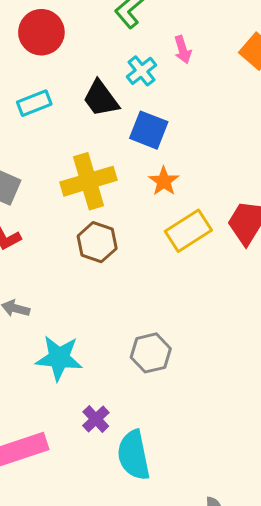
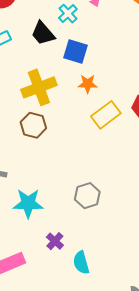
orange star: (164, 181) -> (88, 84), turned -30
brown hexagon: (97, 242) -> (33, 125), moved
cyan semicircle: (134, 455) -> (81, 263), size x0.7

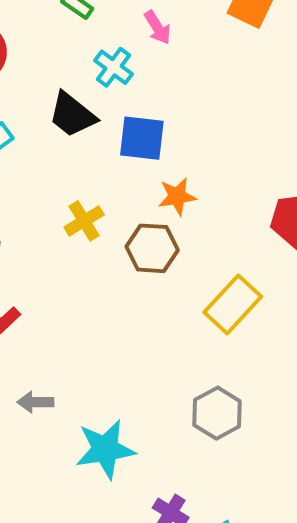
yellow cross: (39, 87) -> (84, 221), size x0.6
yellow rectangle: (106, 115) -> (233, 304), moved
brown hexagon: (33, 125) -> (152, 248), moved

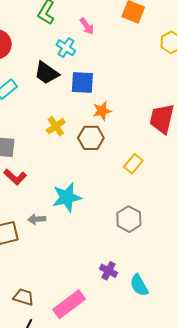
yellow rectangle: (233, 304) -> (133, 164), size x0.7
cyan star: (105, 449) -> (67, 197), moved

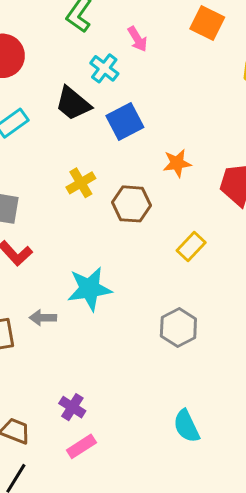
blue square: (82, 83) -> (125, 122), turned -35
orange star: (102, 111) -> (177, 163), moved
purple cross: (109, 271) -> (72, 407), moved
pink rectangle: (69, 304) -> (81, 446), size x0.6

